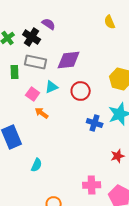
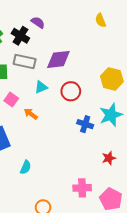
pink square: (33, 94) -> (11, 99), moved

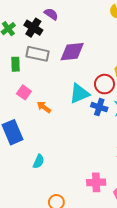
cyan triangle: (41, 87) -> (79, 93), moved, size x1.5
red circle: (71, 91) -> (104, 84), moved
blue cross: (85, 124) -> (99, 107), moved

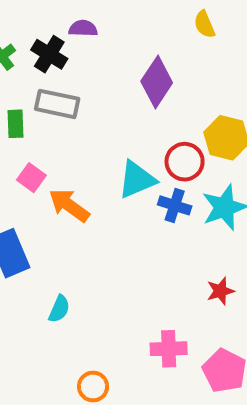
purple semicircle: (51, 14) -> (83, 28), turned -32
purple diamond: (72, 52) -> (157, 82), moved, turned -50
orange arrow: (44, 107) -> (69, 205), size x1.5

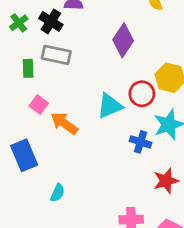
blue cross: (175, 205) -> (141, 142), moved
red star: (220, 291) -> (166, 181), size x1.4

